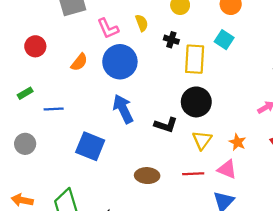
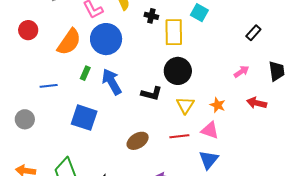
orange semicircle: (79, 62) -> (69, 42), size x1.6
green rectangle: (25, 93) -> (85, 73), moved, turned -32
brown ellipse: (147, 176) -> (138, 141), turned -30

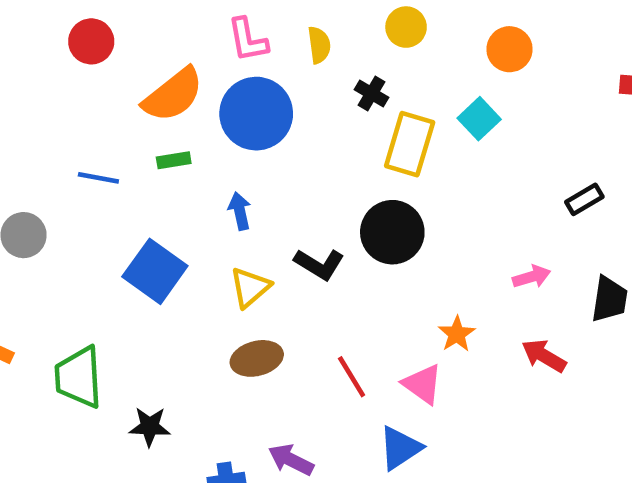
green rectangle: (85, 73) -> (174, 160), moved, turned 40
blue arrow: (112, 82) -> (240, 211), size x0.6
yellow triangle: (185, 105) -> (250, 287), moved
red line: (179, 136) -> (352, 377), turned 48

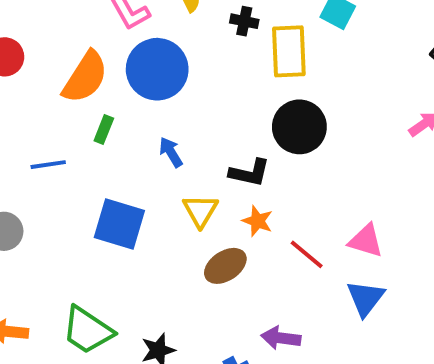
green rectangle: (174, 160) -> (104, 130), turned -40
orange star: (457, 334) -> (258, 221), moved
green trapezoid: (79, 377) -> (87, 330), turned -34

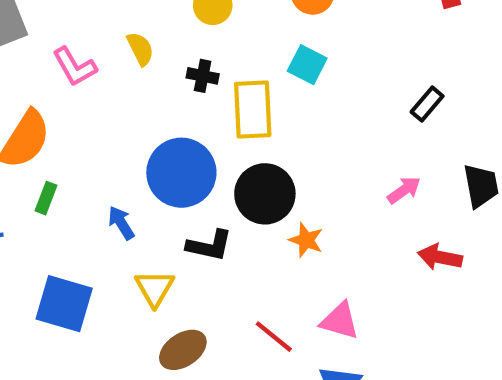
blue circle: (157, 69) -> (181, 173), moved
orange star: (258, 221) -> (306, 240), moved

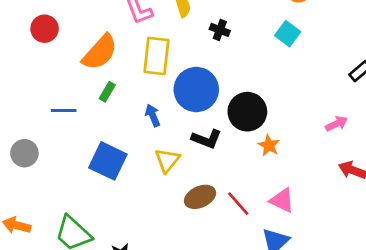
yellow rectangle: (253, 109) -> (156, 56), moved
brown ellipse: (183, 350) -> (200, 197), moved

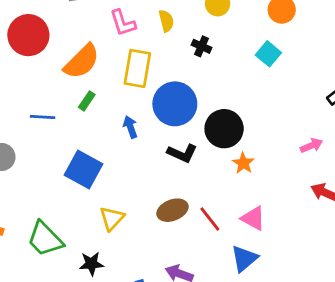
red circle: (45, 29) -> (28, 35), size x1.5
yellow triangle: (167, 160) -> (112, 218), moved

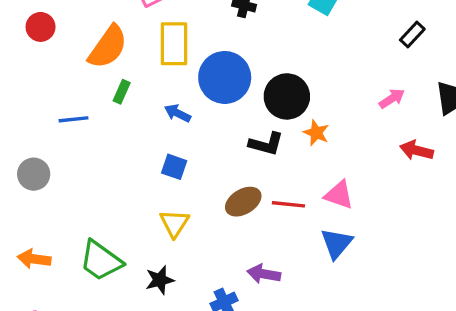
red circle: (28, 35) -> (41, 27), size x0.6
blue arrow: (130, 127) -> (178, 113), turned -35
black L-shape: (182, 153) -> (266, 144), moved
blue square: (83, 169) -> (174, 167), moved, size x0.6
red line: (210, 219) -> (288, 204), turned -36

